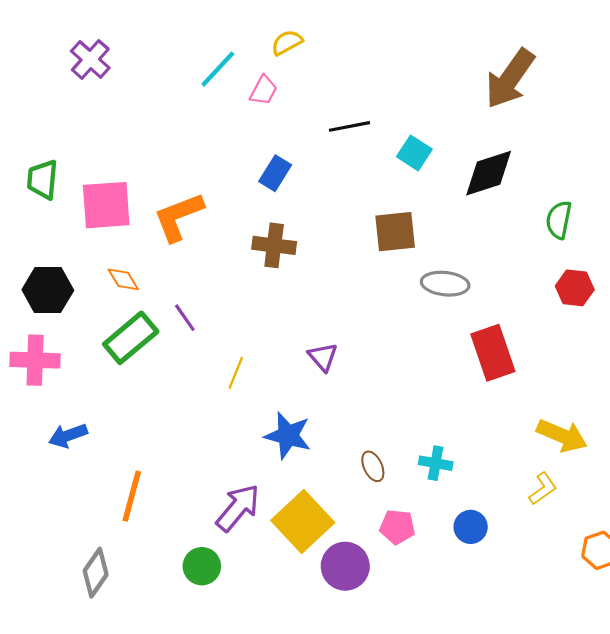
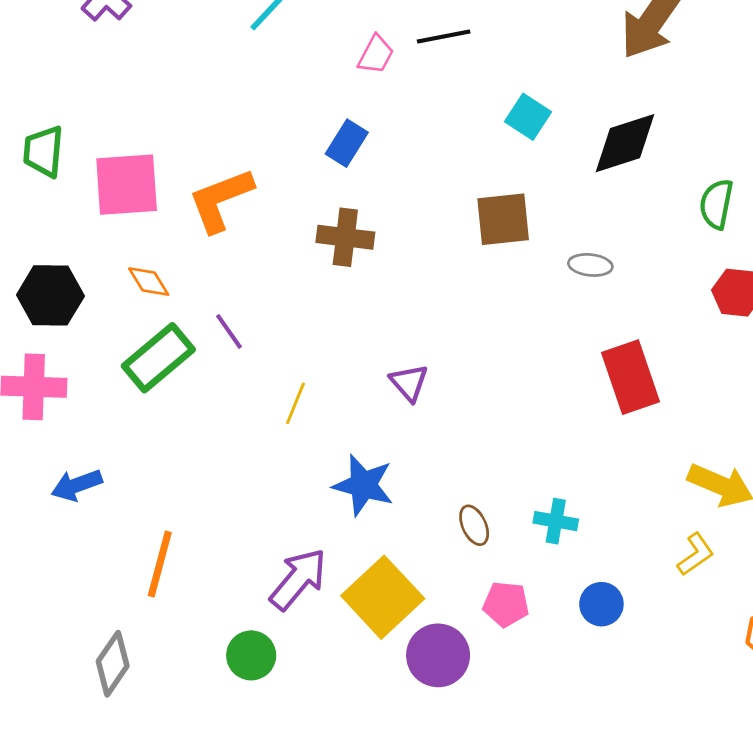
pink trapezoid: (263, 90) -> (376, 55), moved
black line: (349, 126) -> (444, 37), moved
gray ellipse: (445, 284) -> (590, 265), moved, size x0.7

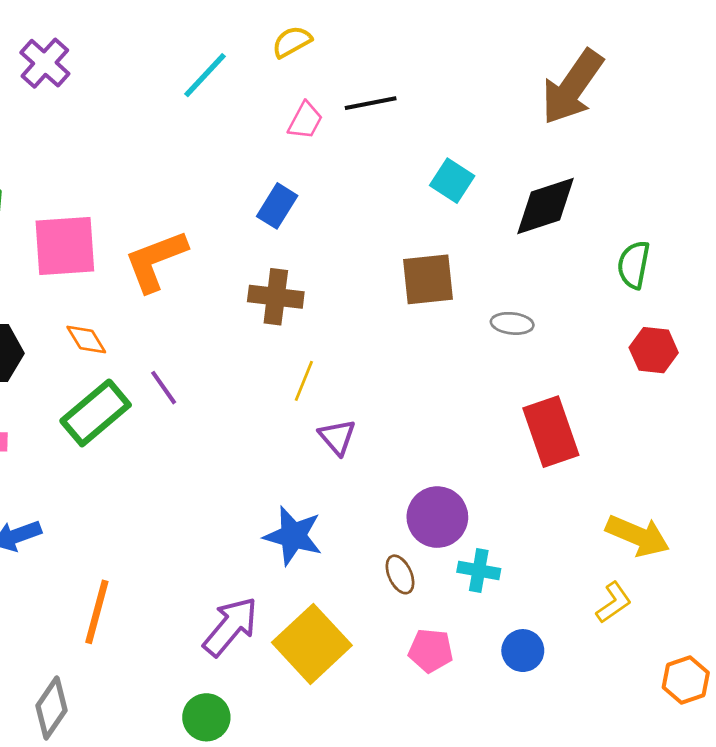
yellow line: (295, 403) -> (304, 381), moved
green circle: (251, 655) -> (206, 717), moved
purple circle: (438, 655) -> (437, 517), moved

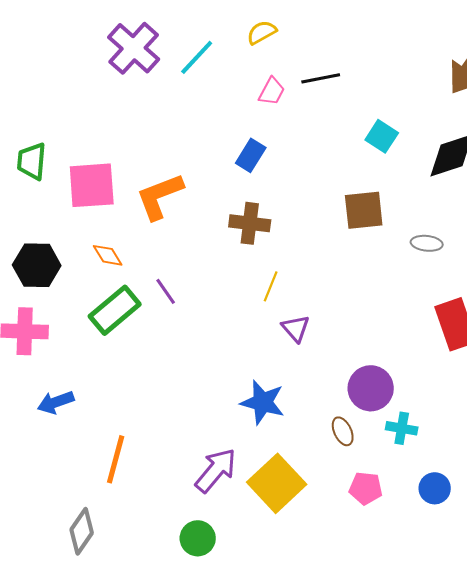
purple cross: (45, 63) -> (134, 48), moved, size x1.4

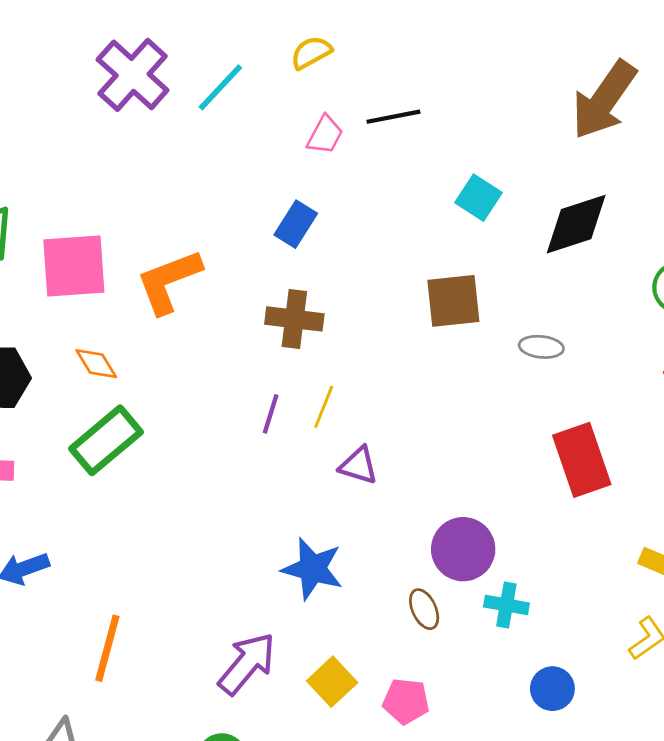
purple line: (166, 291) -> (271, 414), moved, turned 52
purple triangle: (296, 328) -> (359, 465), turned -32
yellow square: (277, 483) -> (332, 682), size x0.6
pink pentagon: (366, 488) -> (406, 701), moved

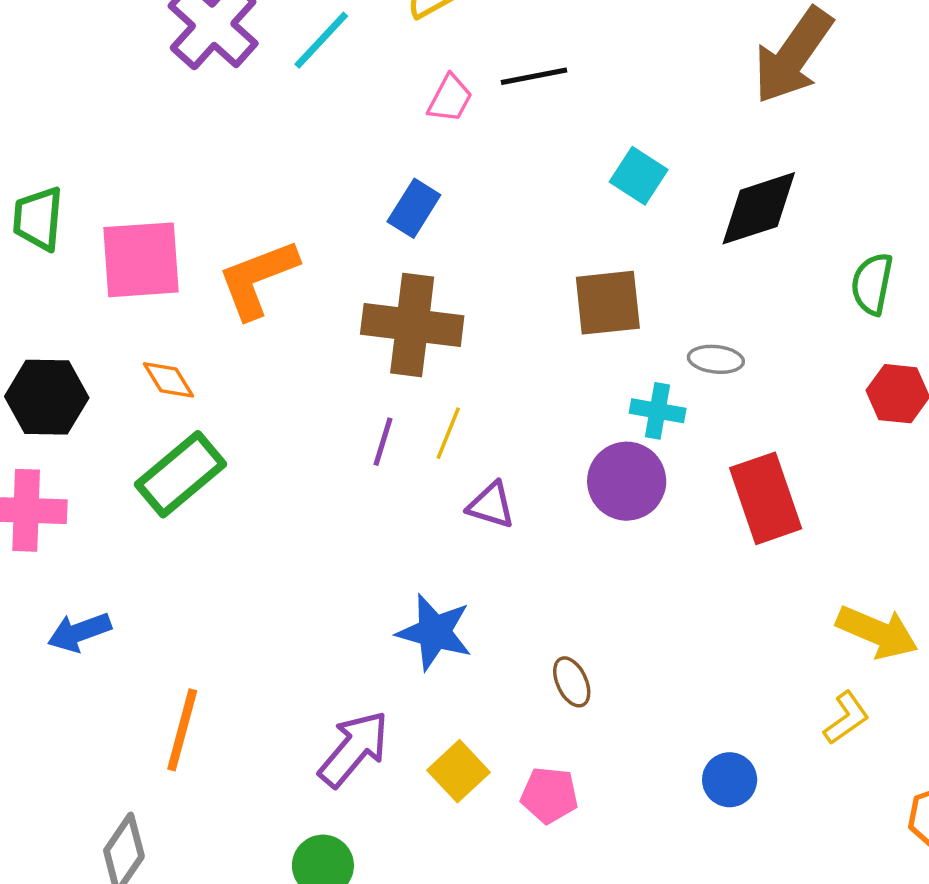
brown cross: (294, 319) -> (412, 325), size x1.4
purple circle: (463, 549) -> (627, 481), moved
cyan cross: (506, 605) -> (658, 411), moved

